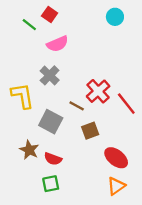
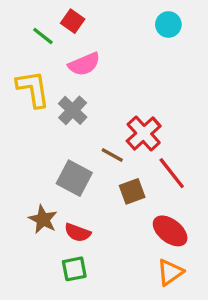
yellow L-shape: (23, 96) -> (33, 89), moved
red line: (126, 104) -> (172, 173), moved

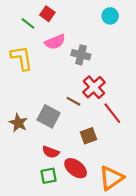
gray cross: (73, 110) -> (81, 55), moved, turned -30
brown square: (132, 191) -> (89, 136), moved
brown star: (43, 219) -> (18, 123), moved
red ellipse: (170, 231) -> (76, 168), moved
orange triangle: (170, 272) -> (111, 178), size x1.4

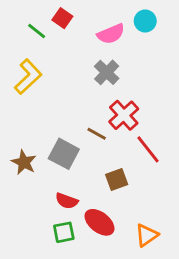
pink semicircle: (55, 42) -> (111, 34), moved
gray cross: (81, 55) -> (107, 72), turned 30
yellow L-shape: (22, 58) -> (28, 77), turned 56
orange triangle: (111, 178) -> (147, 235), size x0.7

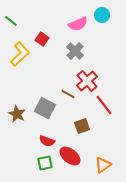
red square: (62, 18) -> (42, 39), moved
green line: (37, 31) -> (11, 21), moved

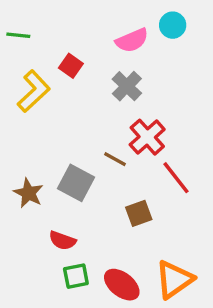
green line: (11, 21) -> (18, 35), turned -32
red semicircle: (47, 141) -> (62, 240), moved
red ellipse: (70, 156) -> (122, 285), moved
orange triangle: (103, 165) -> (174, 280), size x1.4

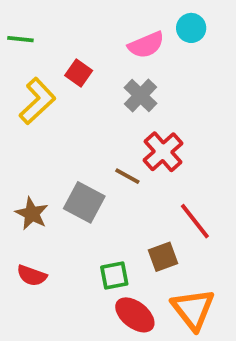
red line: (176, 178) -> (195, 221), moved
brown square: (139, 213) -> (163, 257), moved
red semicircle: (62, 240) -> (32, 276), moved
green square: (76, 276) -> (114, 276), moved
orange triangle: (174, 280) -> (193, 309), turned -33

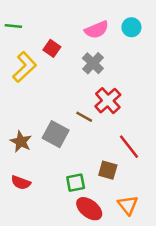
cyan circle: (191, 28) -> (131, 27), moved
brown square: (163, 257) -> (108, 170), turned 36
orange triangle: (193, 309) -> (128, 205), size x0.7

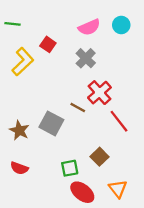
red line: (129, 147) -> (119, 121), moved
brown square: (108, 170) -> (99, 157), turned 30

